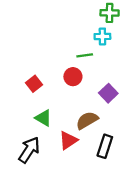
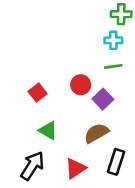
green line: (85, 55) -> (113, 66), moved
purple square: (108, 93) -> (103, 99), moved
red triangle: (68, 140) -> (75, 168), moved

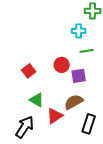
cyan cross: (113, 40) -> (79, 31), moved
purple square: (103, 99) -> (79, 76), turned 35
red triangle: (75, 168) -> (55, 116), moved

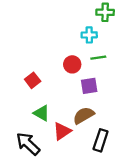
red circle: (62, 65) -> (72, 64), moved
black arrow: (25, 127) -> (28, 144), turned -80

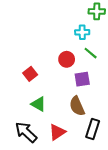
green line: (98, 58) -> (91, 53), turned 48
brown semicircle: (84, 115) -> (77, 106), turned -84
red triangle: (62, 131) -> (57, 132), moved

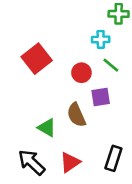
red square: (30, 74) -> (37, 59), moved, size x1.6
brown semicircle: (77, 106) -> (76, 115), moved

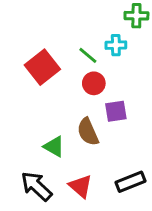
green line: (111, 65) -> (88, 55), moved
black rectangle: (113, 158) -> (131, 182), turned 50
red triangle: (70, 162) -> (81, 186), turned -45

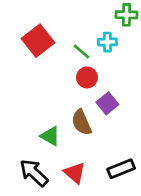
red square: (42, 67) -> (38, 41), moved
purple square: (116, 111) -> (107, 103), turned -30

